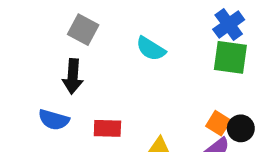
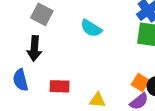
blue semicircle: (54, 120) -> (20, 80), turned 60

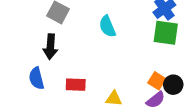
cyan semicircle: (91, 28) -> (107, 26), turned 35

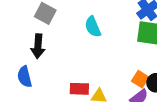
red rectangle: (76, 85) -> (79, 89), moved

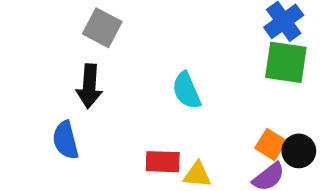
cyan semicircle: (93, 27) -> (186, 90), moved

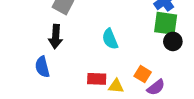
orange square: (271, 144) -> (143, 74), moved
black circle: (299, 151) -> (173, 41), moved

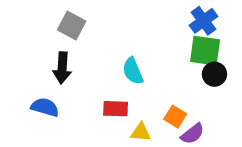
blue semicircle: (42, 67) -> (45, 107), turned 120
red rectangle: (97, 79) -> (116, 109), moved

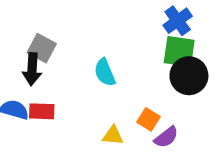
gray square: (72, 25) -> (42, 48), moved
black circle: (214, 74) -> (189, 76), size x1.5
red rectangle: (116, 109) -> (42, 111), moved

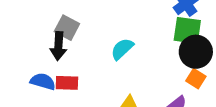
cyan semicircle: (105, 72) -> (122, 49), turned 70
orange square: (148, 119) -> (196, 79), moved

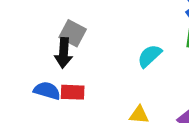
cyan semicircle: (122, 49) -> (150, 56), moved

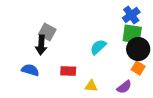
red rectangle: (73, 92) -> (68, 71), moved

